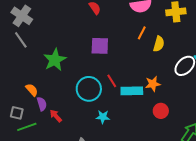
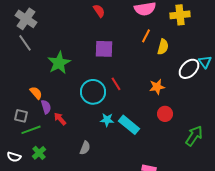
cyan rectangle: (132, 91) -> (129, 125), moved, turned 40

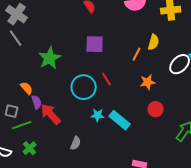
orange line: (146, 36) -> (137, 54), moved
red arrow: (60, 119) -> (51, 114), size x1.6

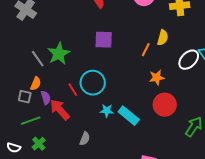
gray line: (16, 38) -> (38, 59), moved
red line: (107, 79) -> (73, 90), moved
orange semicircle: (27, 88) -> (36, 84), turned 64
red circle: (156, 109) -> (165, 105), size x1.5
gray square: (12, 111) -> (25, 97), moved

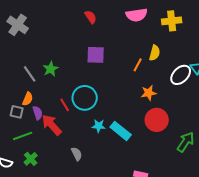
green star: (59, 54) -> (51, 69), size x0.7
gray semicircle: (85, 139) -> (77, 154), turned -48

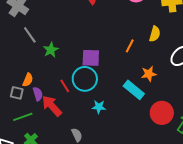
purple square: (96, 55) -> (91, 58), moved
orange line: (138, 65) -> (130, 46), moved
gray line: (30, 74) -> (30, 35), moved
red circle: (157, 120) -> (162, 113), moved
cyan rectangle: (121, 131) -> (134, 90), moved

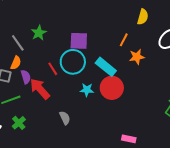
gray line: (30, 35) -> (18, 43), moved
orange line: (130, 46) -> (124, 40), moved
cyan rectangle: (134, 90) -> (106, 67), moved
red circle: (162, 113) -> (112, 88), moved

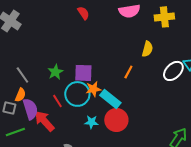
green star: (39, 33) -> (55, 72), moved
orange star: (137, 57) -> (93, 89), moved
purple semicircle: (26, 77) -> (30, 109), size x1.5

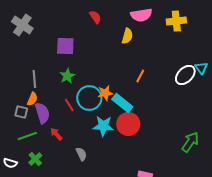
yellow semicircle: (147, 49) -> (127, 36), moved
purple square: (83, 73) -> (65, 46), moved
gray line: (22, 75) -> (34, 79), turned 30
red arrow: (44, 121) -> (56, 134), moved, size x0.6
cyan star: (91, 122) -> (103, 126), size x1.5

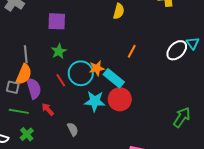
orange semicircle: (32, 99) -> (24, 74), size x1.5
green line: (27, 136) -> (19, 111), turned 30

